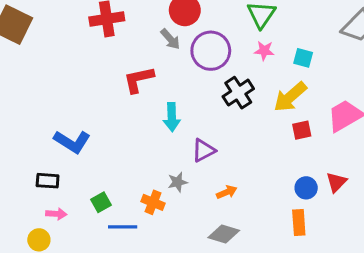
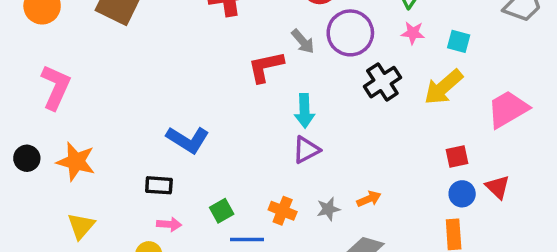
gray arrow: (170, 39) -> (303, 41), moved
red square: (302, 130) -> (457, 157), moved
purple triangle: (204, 150) -> (306, 150), moved
gray star: (178, 182) -> (328, 209), moved
red triangle: (336, 182) -> (498, 187), turned -30

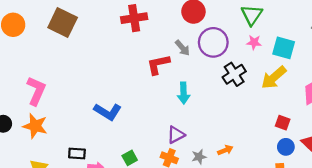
cyan square: (459, 41) -> (284, 48), size x1.5
pink L-shape: (56, 87) -> (36, 91), moved
purple triangle: (306, 150) -> (176, 135), moved
red square: (457, 157) -> (283, 123), turned 32
black rectangle: (159, 185) -> (77, 153), moved

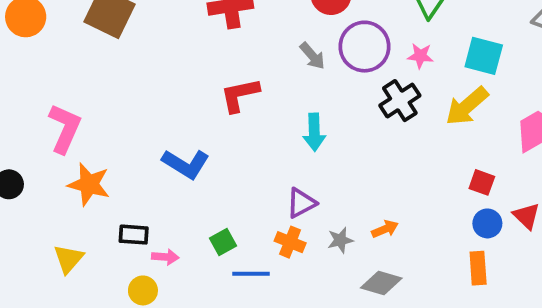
pink star: (254, 42) -> (420, 56), moved
red L-shape: (158, 64) -> (240, 95), moved
orange star: (35, 126) -> (89, 184), moved

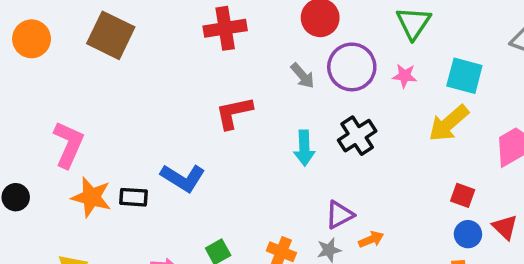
black cross: (400, 101) -> (357, 136), moved
purple triangle: (301, 203) -> (340, 215), moved
black rectangle: (134, 235) -> (134, 197), moved

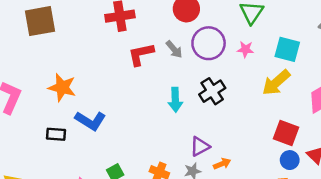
brown square: (111, 35) -> (40, 21), turned -36
red L-shape: (234, 113) -> (141, 54), moved
red square: (463, 195) -> (286, 133), size x1.5
orange star: (91, 197) -> (62, 87), moved

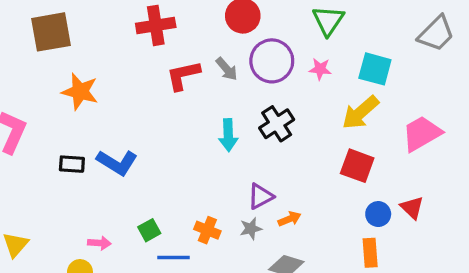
orange star: (62, 87) -> (80, 92), moved
red square: (286, 133) -> (357, 166), moved
black rectangle: (56, 134) -> (72, 164), moved

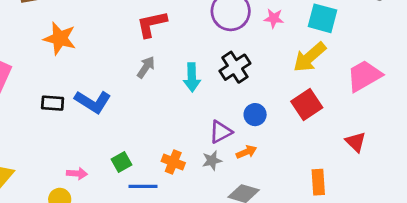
gray arrow: (227, 69) -> (146, 67), moved, turned -105
red square: (357, 166) -> (307, 105), turned 36
blue circle: (378, 214) -> (255, 115), moved

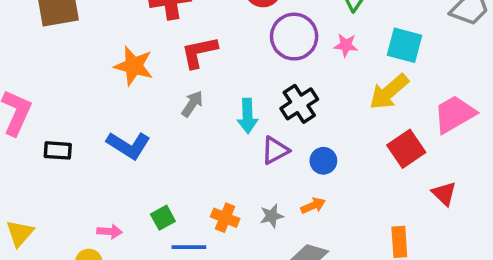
orange star: (60, 38) -> (134, 66), moved
black rectangle: (53, 103) -> (58, 150), moved
red square: (307, 105) -> (406, 149), moved
purple triangle: (221, 132) -> (275, 150), moved

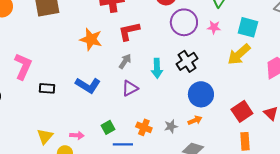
red square: (406, 149) -> (242, 111), moved
purple triangle: (275, 150) -> (130, 88), moved
blue circle: (323, 161) -> (201, 94), size x1.6
yellow triangle: (20, 233) -> (45, 136), moved

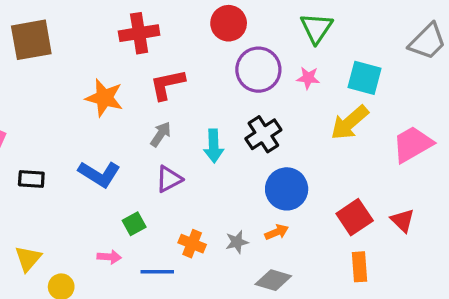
green square: (108, 127) -> (134, 224), moved
pink arrow: (77, 135) -> (109, 257), moved

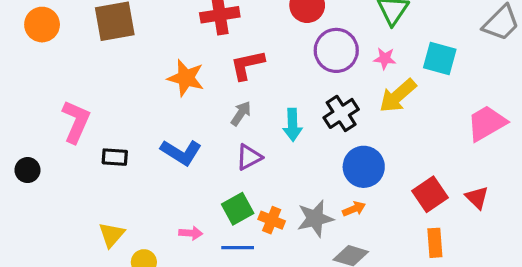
yellow arrow: (350, 123) -> (398, 96), moved
green square: (134, 224) -> (238, 209), moved, size x1.4
gray star: (237, 242) -> (315, 219), size x1.6

